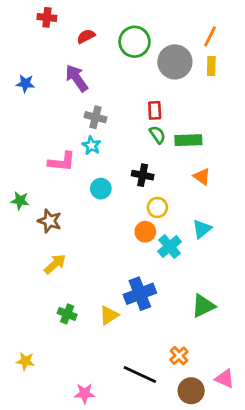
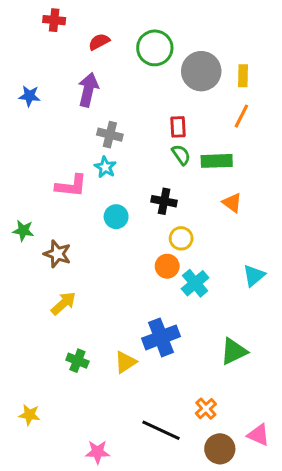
orange line: (210, 36) -> (241, 116), moved
purple arrow: (77, 78) -> (88, 90), turned 48
cyan triangle: (202, 229) -> (254, 275), moved

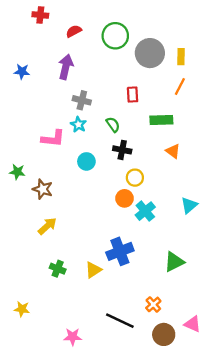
green semicircle: (181, 155) -> (113, 125), moved

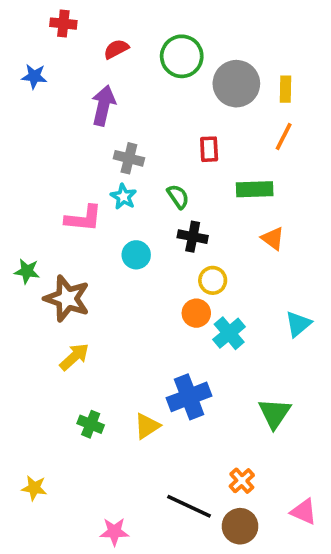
blue star: (22, 72) -> (34, 76), moved
brown star: (43, 189) -> (67, 299), size x1.4
green triangle: (174, 262) -> (275, 413), turned -30
brown circle: (164, 334) -> (240, 526), moved

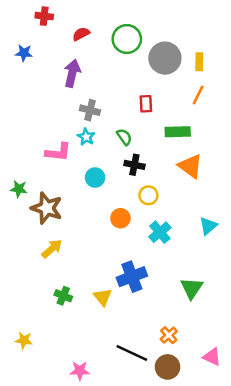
orange triangle: (273, 238) -> (190, 166), size x1.5
orange circle: (196, 313) -> (120, 218), moved
yellow triangle: (147, 426) -> (103, 297), turned -36

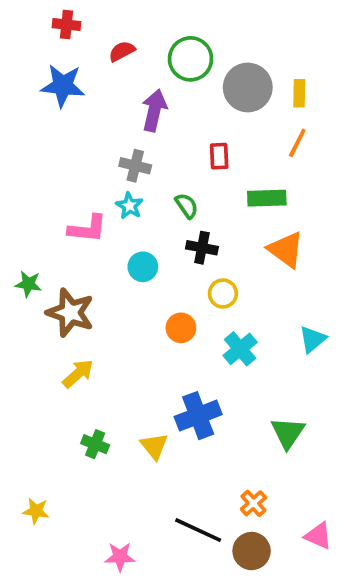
blue star: (24, 53) -> (63, 86), moved, size x1.6
purple arrow: (72, 73) -> (154, 110), moved

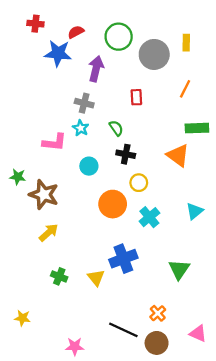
red cross: (67, 25) -> (35, 24), moved
blue star: (63, 86) -> (58, 53), moved
yellow rectangle: (299, 93) -> (186, 43), moved
green rectangle: (267, 198) -> (197, 128), moved
orange circle: (181, 328) -> (113, 204), size x1.5

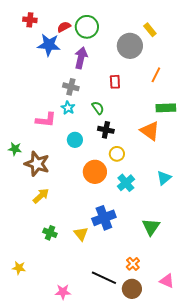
green circle: (119, 37) -> (87, 27), moved
yellow rectangle: (186, 43) -> (150, 30), moved, turned -40

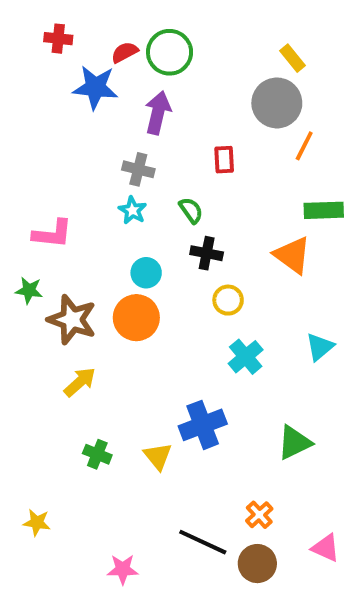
gray circle: (130, 46) -> (277, 103), moved
pink L-shape: (46, 120) -> (52, 234), moved
orange circle: (95, 172) -> (136, 318), moved
green triangle: (151, 227) -> (294, 443), turned 30

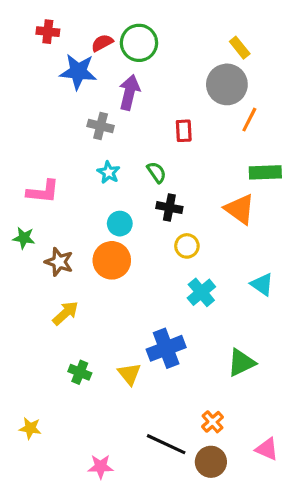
gray cross: (138, 169) -> (101, 126), moved
brown star: (72, 320) -> (59, 262), size x0.7
cyan triangle: (320, 347) -> (262, 284), turned -45

